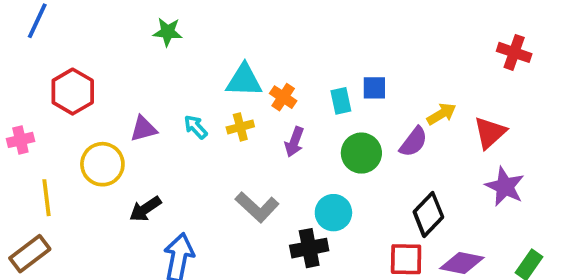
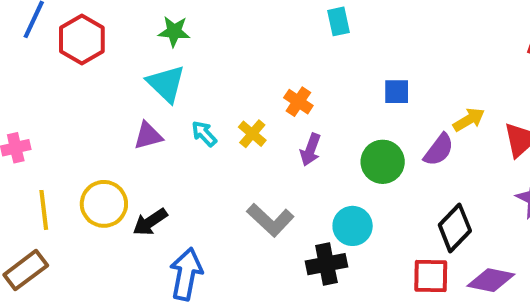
cyan triangle: (244, 80) -> (166, 84), moved, turned 42
red hexagon: (73, 92) -> (82, 39), moved
cyan rectangle: (341, 101) -> (339, 21), moved
yellow cross: (240, 127) -> (252, 134), turned -35
yellow circle: (102, 164) -> (104, 204), moved

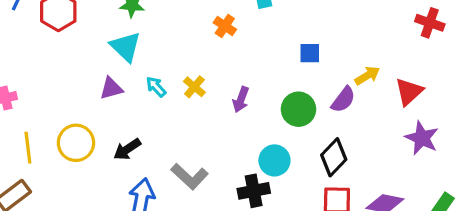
orange cross: (298, 102) -> (225, 26), moved
gray L-shape: (270, 220) -> (190, 176), moved
black arrow: (150, 222) -> (127, 149), moved
black diamond: (455, 228) -> (334, 157), moved

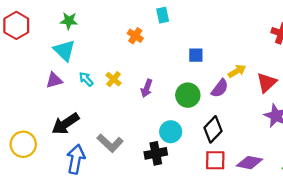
yellow circle: (76, 143) -> (23, 144), moved
black arrow: (127, 149) -> (66, 124), size x1.4

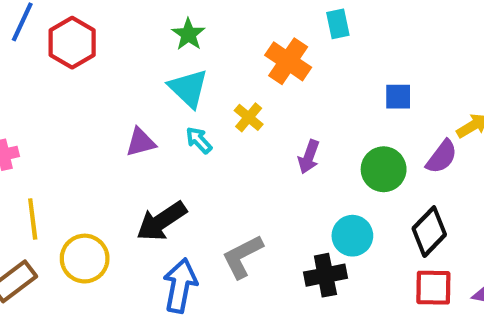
green star: (69, 21) -> (188, 34), moved, turned 30
orange cross: (135, 36) -> (288, 61), size x1.5
cyan triangle: (64, 51) -> (188, 88), moved
yellow cross: (114, 79) -> (249, 117), moved
gray L-shape: (110, 143) -> (242, 256), turned 110

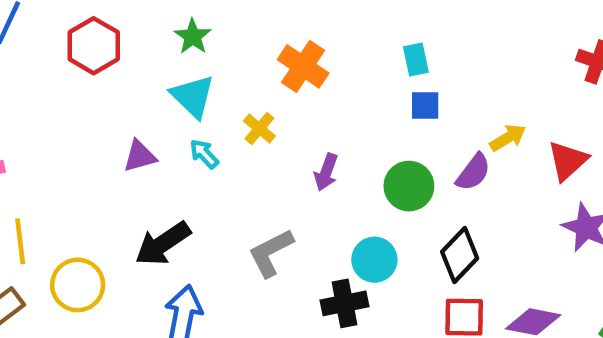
cyan rectangle: (338, 24) -> (416, 59), moved
red hexagon: (72, 43) -> (94, 46), moved
gray L-shape: (242, 256) -> (271, 253), moved

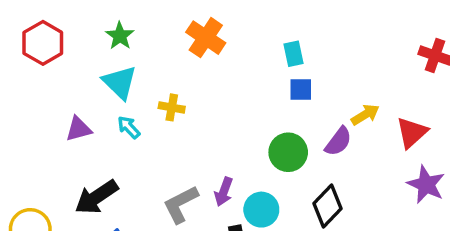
orange cross: (303, 66) -> (206, 38), moved
yellow cross: (259, 129) -> (172, 107), turned -30
purple arrow: (326, 172) -> (224, 192), moved

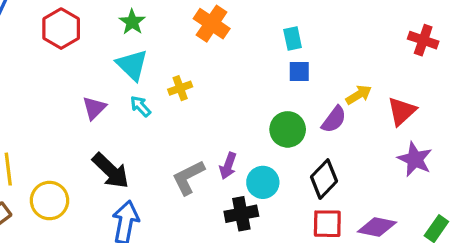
yellow cross: (172, 107) -> (180, 88), turned -30
purple triangle: (79, 129) -> (94, 108), turned -30
black arrow: (97, 197) -> (111, 171), turned -102

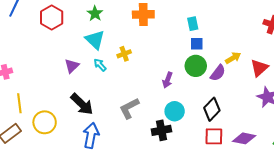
orange cross: (212, 24) -> (143, 14), turned -35
green circle: (288, 129) -> (196, 66), moved
purple arrow: (228, 166) -> (168, 80), moved

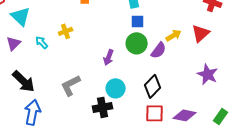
cyan triangle: (95, 40) -> (21, 16), moved
red triangle: (259, 68) -> (201, 33), moved

